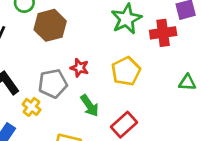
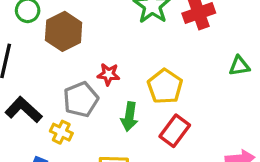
yellow pentagon: (126, 71) -> (165, 86), moved
green arrow: (89, 106) -> (129, 117), turned 55

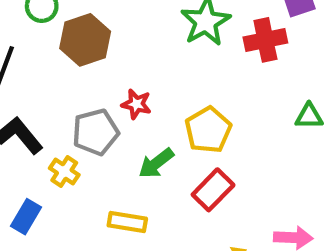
green arrow: (129, 117) -> (156, 163), turned 36

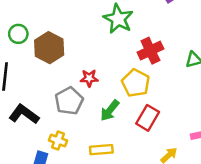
red cross: (265, 40) -> (150, 51), moved
yellow cross: (64, 171) -> (58, 141), moved

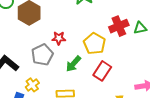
red cross: (150, 51) -> (119, 26), moved
yellow cross: (58, 141) -> (32, 85), turned 32

